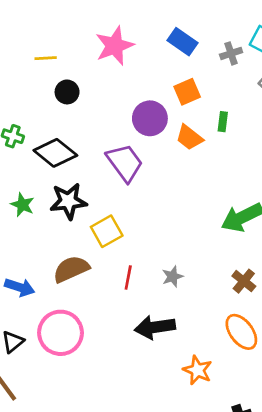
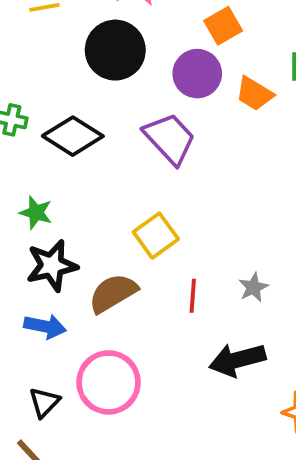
black circle: (67, 92) -> (115, 50), moved, size x1.8
orange square: (187, 92) -> (223, 26), moved
black star: (68, 201) -> (52, 266), moved

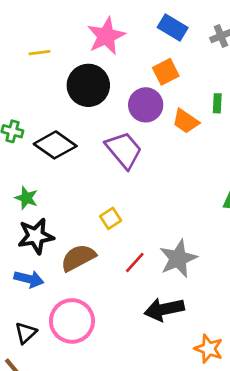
yellow square: (156, 236) -> (111, 218), size x0.7
gray star: (253, 287) -> (178, 259), size x1.8
red line: (193, 296) -> (135, 262), turned 35

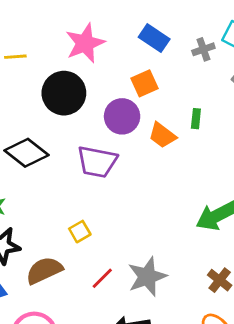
purple trapezoid: (124, 150) -> (97, 162), turned 138

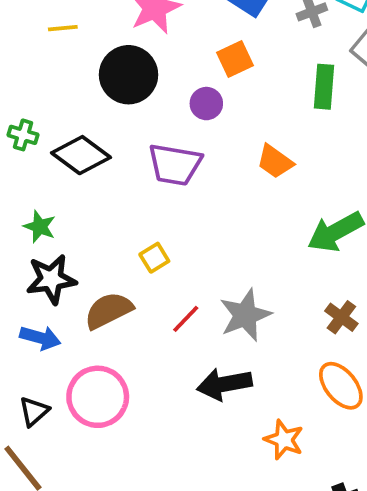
purple circle: (122, 116) -> (206, 104), size x0.7
green rectangle: (196, 119) -> (324, 87), moved, size x1.6
orange trapezoid: (162, 135) -> (275, 161), moved

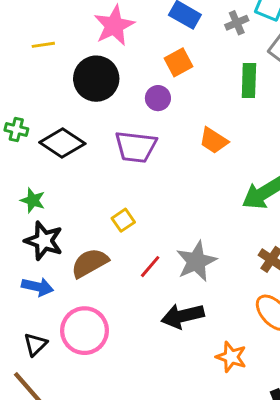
black star: (51, 279) -> (44, 241), turned 30

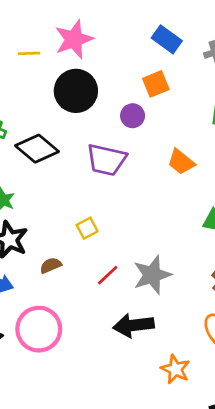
pink star: (114, 26) -> (74, 39), moved
brown semicircle: (90, 263) -> (51, 265), size x0.6

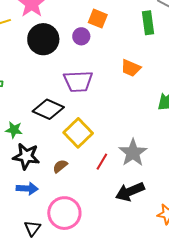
orange square: (156, 84) -> (98, 19), turned -30
purple circle: (133, 116) -> (81, 36), moved
black diamond: (37, 149) -> (48, 109), moved
yellow square: (87, 228) -> (78, 133), size x1.8

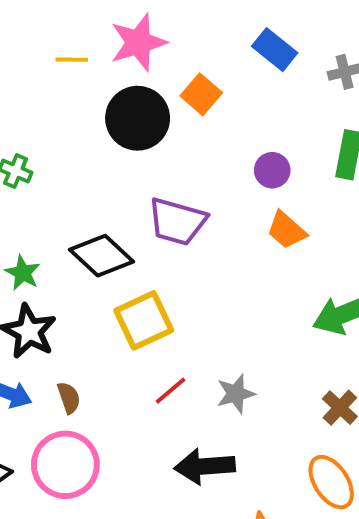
orange square: (98, 19) -> (201, 94), moved
purple circle: (81, 36) -> (272, 170), moved
gray star: (133, 153) -> (236, 394), size x0.7
brown semicircle: (60, 166) -> (69, 398), moved, turned 91

